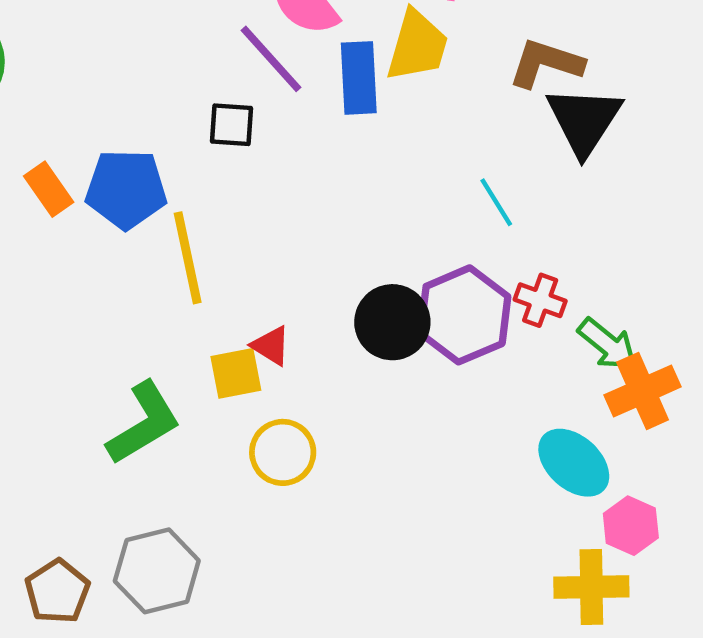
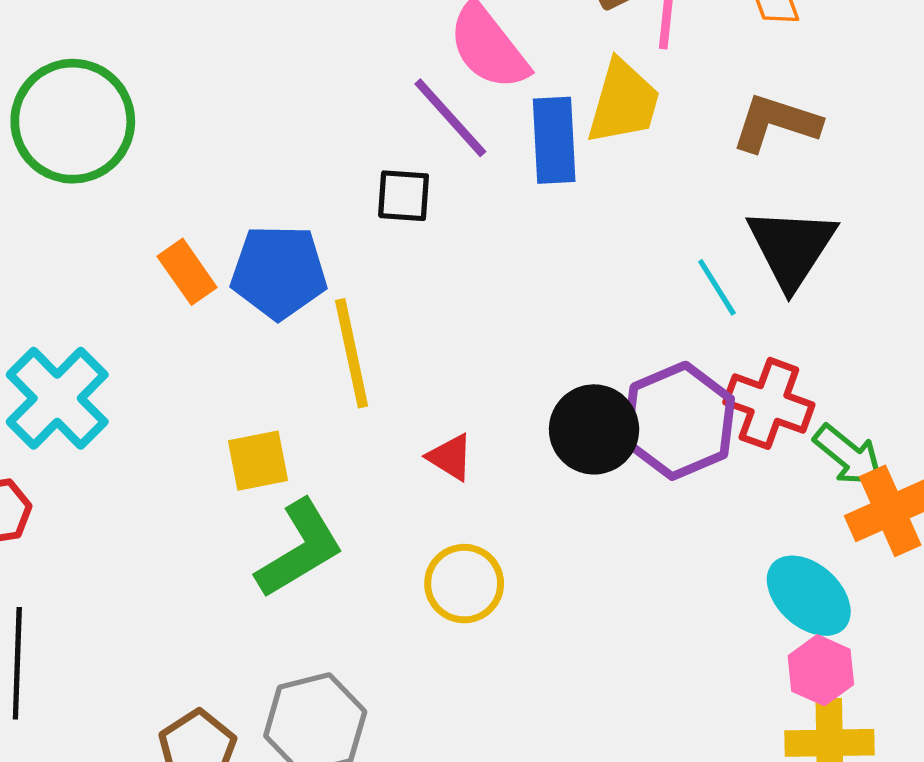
black triangle: (584, 120) -> (791, 248), moved
red cross: (540, 300) -> (769, 403), size x1.4
yellow square: (236, 373) -> (258, 461), moved
pink hexagon: (631, 526) -> (821, 670), moved

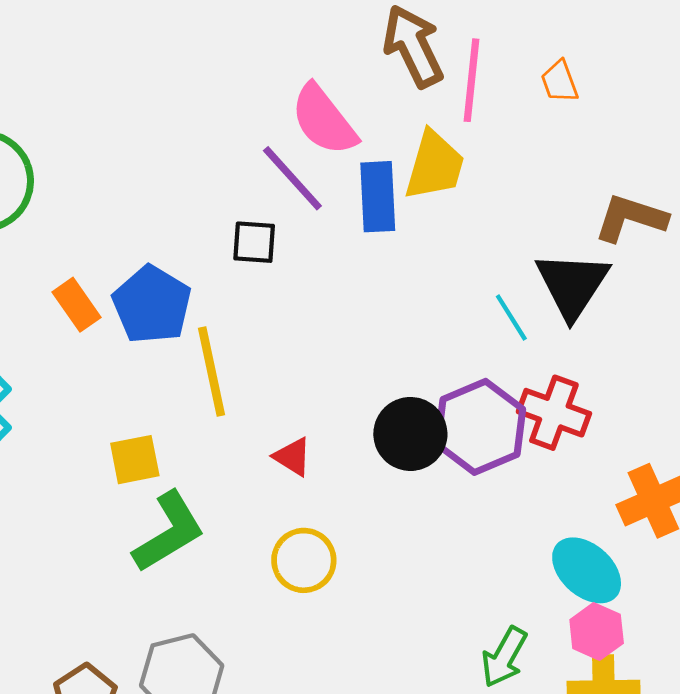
brown L-shape: (776, 123) -> (631, 218), moved
blue pentagon: (279, 272) -> (152, 305), turned 30
green arrow: (849, 455) -> (504, 657), moved, turned 80

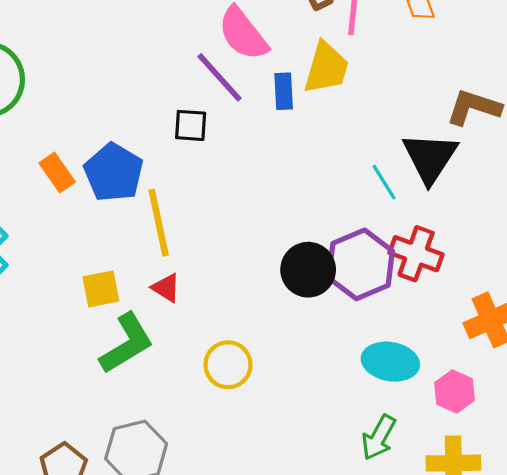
blue rectangle: (378, 197) -> (284, 91), size x0.7
red triangle: (292, 457) -> (166, 288), moved
cyan ellipse: (587, 570) -> (390, 362), moved, turned -32
pink hexagon: (597, 631) -> (455, 391), moved

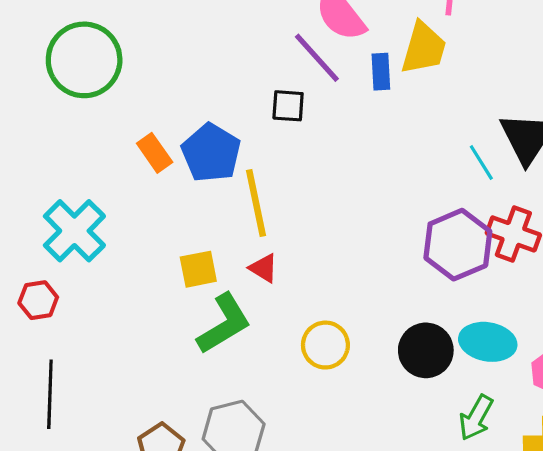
black circle: (308, 270) -> (426, 350), moved

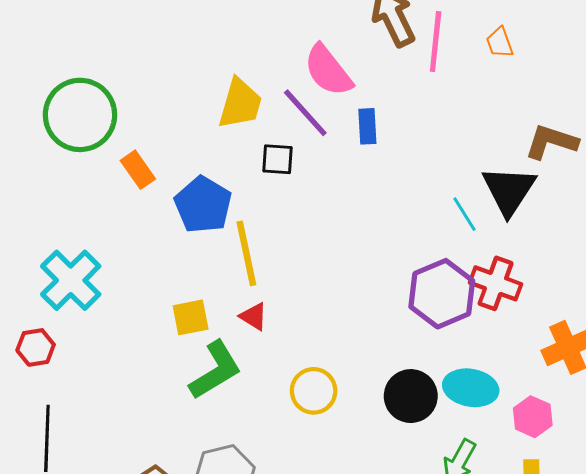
yellow trapezoid: (424, 48) -> (240, 104), moved
orange rectangle: (155, 153) -> (138, 170), moved

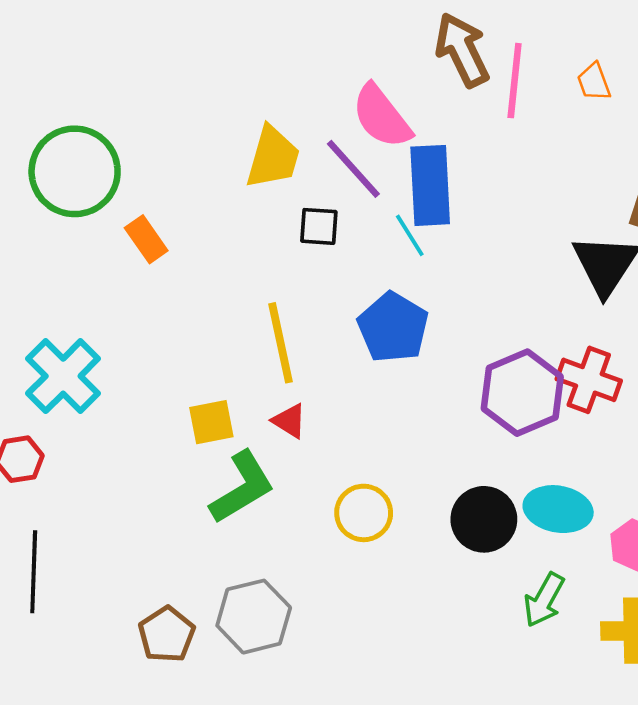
blue rectangle: (367, 126) -> (430, 185), size x1.8
blue pentagon: (203, 205) -> (393, 327), moved
cyan line: (464, 214) -> (410, 235), moved

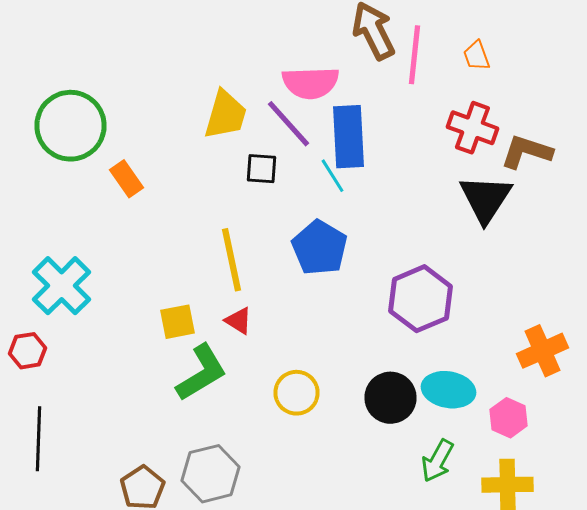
pink semicircle: (382, 116) -> (310, 83), turned -54
red cross: (589, 380) -> (472, 128), moved

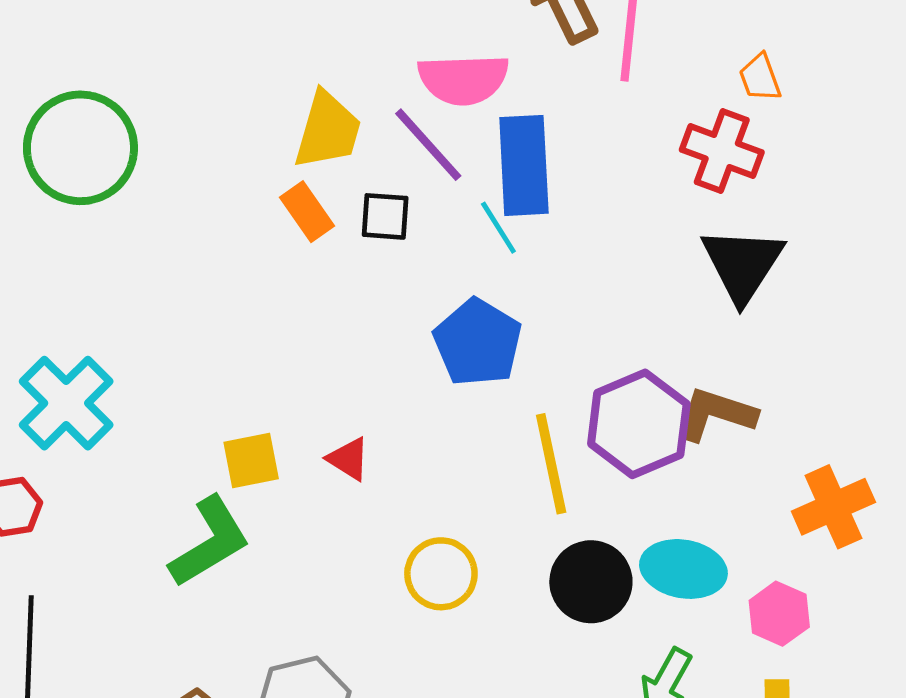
orange trapezoid: (476, 56) -> (760, 78), moved
brown L-shape: (526, 152) -> (715, 414), moved
orange rectangle: (126, 179) -> (307, 212), moved
yellow line: (232, 260) -> (551, 464), moved
green L-shape: (202, 373) -> (210, 542), moved

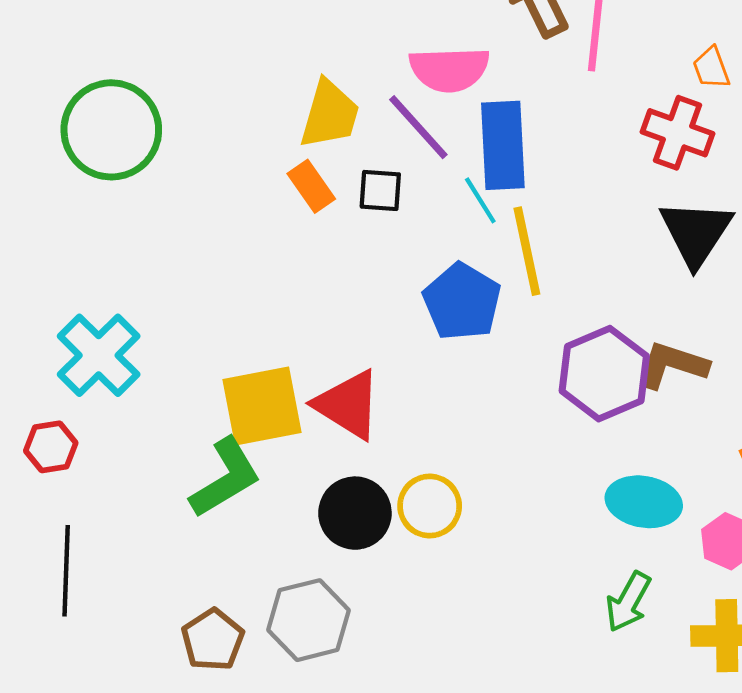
red triangle: (348, 459) -> (348, 405), size x1.8
yellow square: (251, 461) -> (262, 406), size x1.6
yellow line: (551, 464) -> (527, 251), moved
black circle: (591, 582) -> (355, 513), moved

